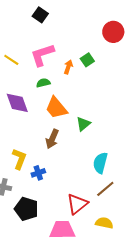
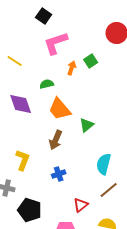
pink L-shape: (42, 55) -> (56, 43), moved
blue cross: (38, 173) -> (59, 174), moved
red triangle: (77, 204) -> (81, 205), size x0.7

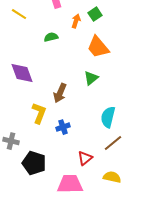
purple diamond: (21, 104) -> (22, 73), moved
orange trapezoid: (60, 109) -> (98, 47), moved
yellow L-shape: (23, 160) -> (39, 113), moved

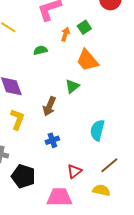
green triangle: (91, 78) -> (72, 86), moved
yellow L-shape: (39, 113) -> (17, 119), moved
brown line: (113, 143) -> (109, 165), moved

